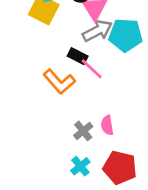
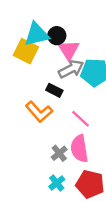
pink line: (92, 69) -> (81, 119), moved
pink semicircle: (107, 125) -> (79, 149), size x1.6

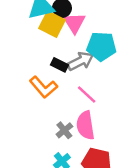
yellow square: (26, 51) -> (52, 24), moved
gray arrow: (71, 69) -> (80, 61), moved

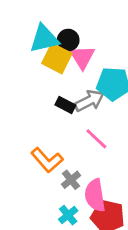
orange L-shape: (43, 87) -> (47, 160), moved
pink semicircle: (85, 125) -> (95, 195), moved

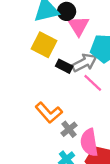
yellow square: (57, 58) -> (44, 45), moved
pink line: (96, 139) -> (93, 83), moved

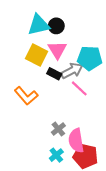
pink triangle: (78, 26) -> (57, 50), moved
orange L-shape: (49, 113) -> (26, 96), moved

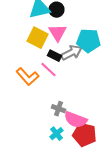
pink line: (79, 88) -> (48, 70), moved
gray cross: (58, 129) -> (58, 109), turned -32
pink semicircle: (76, 140) -> (76, 120), turned -60

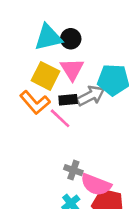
black rectangle: (54, 56) -> (68, 100), turned -32
orange L-shape: (28, 77) -> (35, 102), moved

